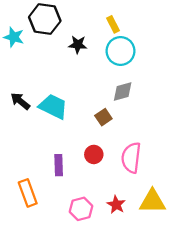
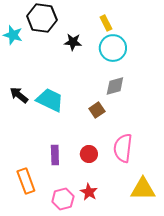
red circle: (94, 154) -> (89, 154), moved
red star: (116, 205) -> (89, 192), moved
pink hexagon: (81, 209) -> (63, 199), moved

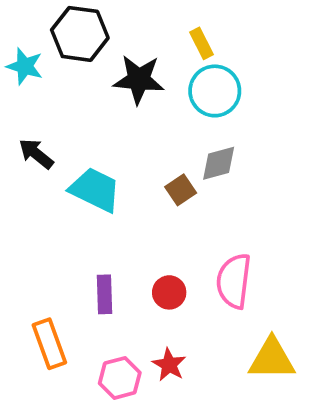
black star: (73, 42) -> (139, 80), size x1.5
black arrow: (19, 95) -> (36, 154), moved
brown square: (97, 110) -> (181, 190), moved

